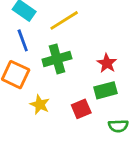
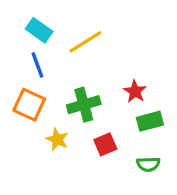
green cross: (57, 59) -> (84, 105), moved
green rectangle: (105, 90) -> (150, 121), moved

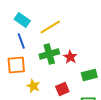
red star: (135, 91) -> (70, 57), moved
orange square: (29, 105) -> (16, 65), turned -30
green cross: (84, 105) -> (49, 54), moved

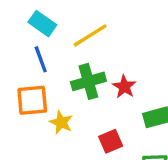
yellow star: (33, 86) -> (61, 122), moved

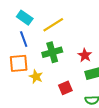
red star: (124, 87) -> (85, 55), moved

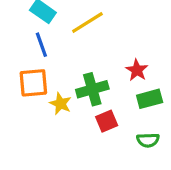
green cross: (52, 52) -> (92, 89), moved

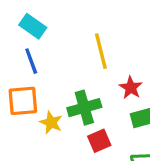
yellow line: (87, 22) -> (101, 51), moved, turned -72

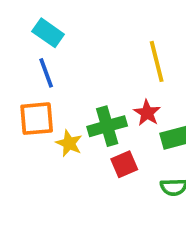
yellow line: (101, 51) -> (157, 61), moved
red star: (131, 88) -> (147, 113), moved

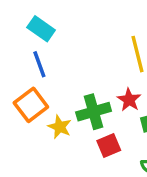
orange square: (37, 119) -> (31, 105), turned -32

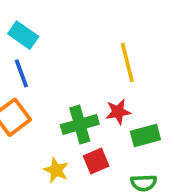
red star: (129, 100) -> (118, 112), turned 30
yellow star: (60, 127) -> (56, 170), moved

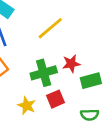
yellow line: (127, 62) -> (50, 28), moved, turned 64

